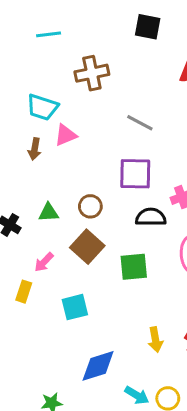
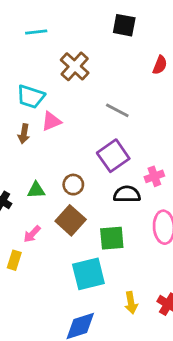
brown cross: (92, 73) -> (75, 66), turned -36
purple square: (135, 174) -> (113, 156), turned -36
cyan square: (75, 307) -> (88, 274), moved, size x1.4

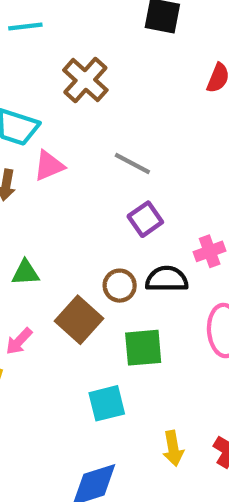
gray line: (117, 110) -> (132, 164), moved
purple square: (113, 156) -> (145, 219), size x0.7
brown circle: (73, 185) -> (120, 286), moved
cyan square: (88, 274) -> (107, 403), size x0.7

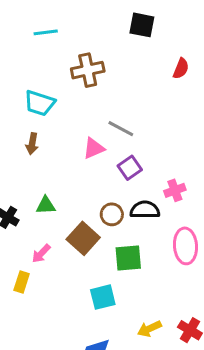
brown cross: (85, 80) -> (88, 70), turned 36
pink triangle: (49, 166) -> (94, 148), moved
yellow arrow: (173, 448) -> (149, 329), turned 75

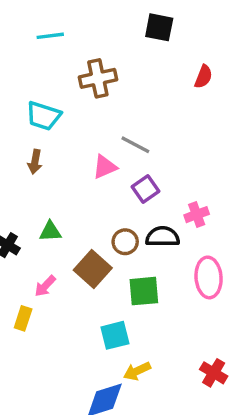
yellow arrow: (149, 329) -> (137, 371), moved

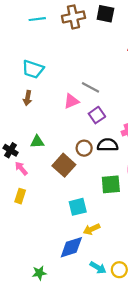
brown cross: (98, 78) -> (73, 17), moved
pink arrow: (45, 286) -> (21, 168), moved, turned 96
green square: (144, 291) -> (111, 184), moved

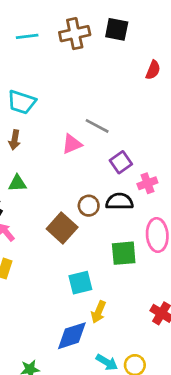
purple square: (97, 115) -> (121, 162), moved
green triangle: (37, 142) -> (17, 183), moved
yellow arrow: (92, 229) -> (98, 312), turned -42

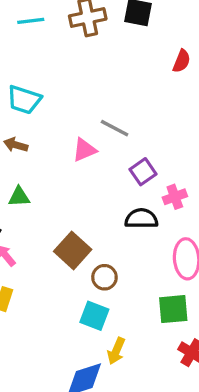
brown arrow: (15, 140) -> (16, 145), turned 96
brown circle: (89, 206) -> (104, 277), moved
green square: (124, 253) -> (173, 309), moved
cyan square: (80, 283) -> (94, 316), turned 35

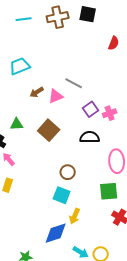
cyan trapezoid: (24, 100) -> (20, 66), turned 140
brown arrow: (16, 145) -> (37, 92), moved, turned -48
pink cross: (175, 197) -> (110, 113), moved
brown square: (73, 250) -> (49, 130), moved

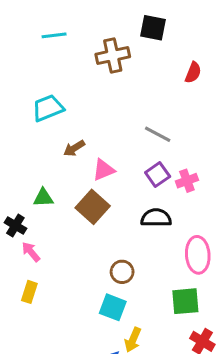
brown cross: (58, 17) -> (113, 56), moved
gray line: (74, 83) -> (158, 134), moved
pink triangle: (56, 96) -> (104, 170), moved

